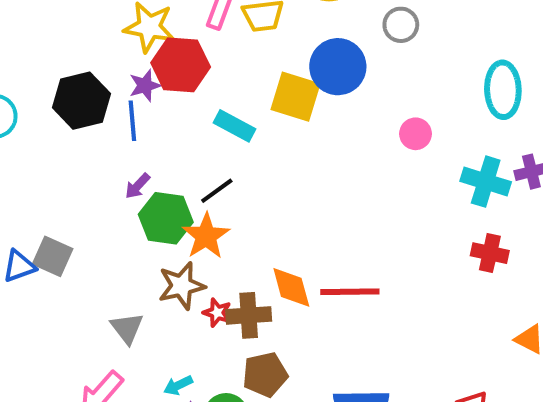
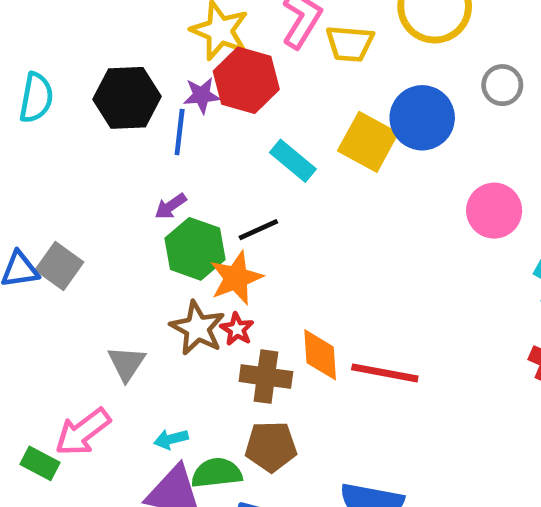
pink circle: (416, 134) -> (494, 211), size x1.5
brown star: (182, 286) -> (197, 328), turned 30
red star: (217, 313) -> (237, 329), moved

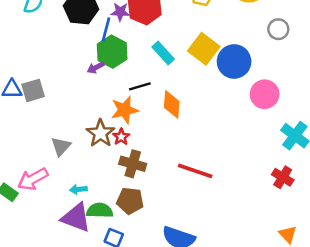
blue circle: (422, 118) -> (234, 61), moved
green hexagon: (195, 249) -> (112, 52), moved
gray square: (59, 266) -> (33, 90), turned 30
orange diamond: (320, 355) -> (172, 104), moved

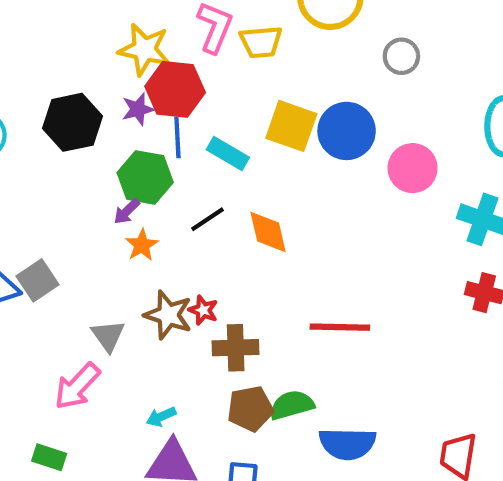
blue line: (106, 29) -> (177, 137), moved
orange star: (125, 110) -> (142, 245), moved, size x0.7
gray triangle: (61, 146) -> (108, 336), moved
pink arrow: (33, 179) -> (77, 386), moved
green semicircle: (100, 211) -> (292, 405), moved

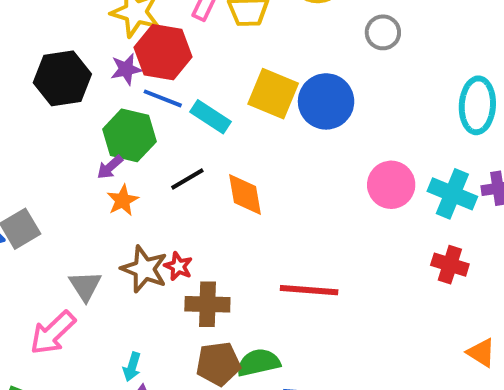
blue line: (177, 137) -> (163, 98), turned -69
pink circle: (413, 168) -> (391, 185), moved
cyan arrow: (161, 417) -> (132, 367), turned -52

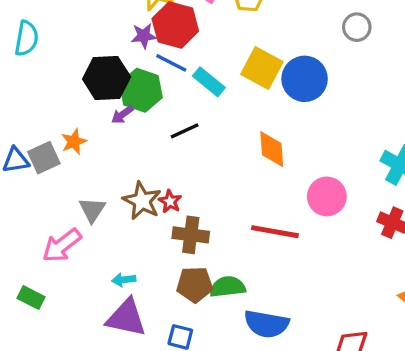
black hexagon: (62, 78) -> (107, 78), moved
pink circle: (391, 185) -> (327, 196), moved
orange diamond: (245, 195) -> (272, 149), moved
orange star: (123, 200) -> (74, 142), moved
cyan arrow: (132, 367) -> (124, 280), turned 60

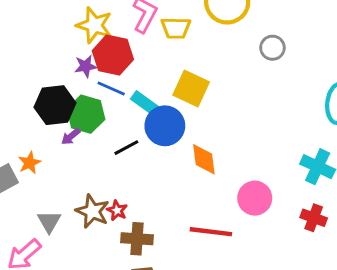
blue circle: (305, 79) -> (165, 126), moved

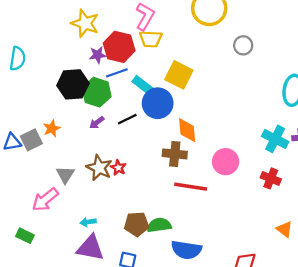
yellow star: (94, 25) -> (85, 23), moved
yellow trapezoid: (176, 28) -> (151, 39), moved
blue line: (111, 89) -> (117, 73), turned -45
purple arrow: (71, 137) -> (97, 123), moved
brown cross: (137, 239) -> (175, 154), moved

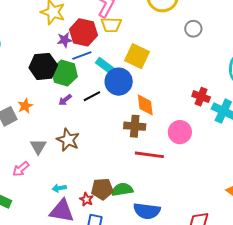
red star: (118, 168) -> (86, 199), moved
red cross: (271, 178) -> (201, 97), moved
pink arrow: (45, 200) -> (21, 169), size x0.7

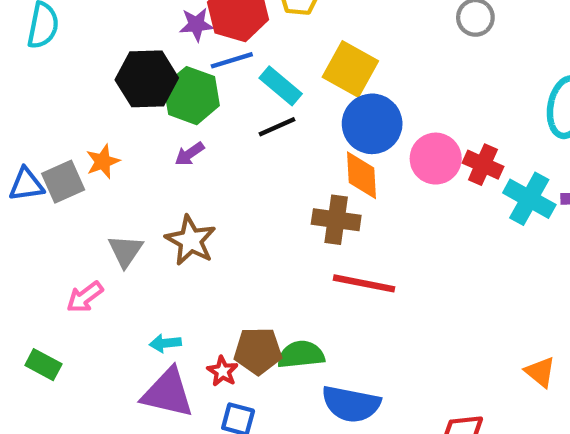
blue circle: (119, 82) -> (372, 124), moved
black line: (92, 96) -> (277, 127), moved
pink circle: (180, 132) -> (436, 159), moved

